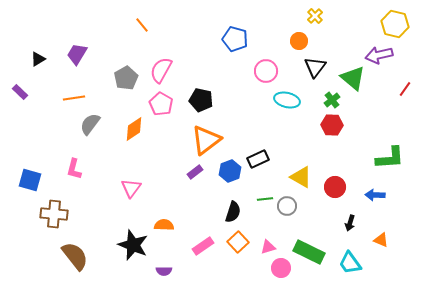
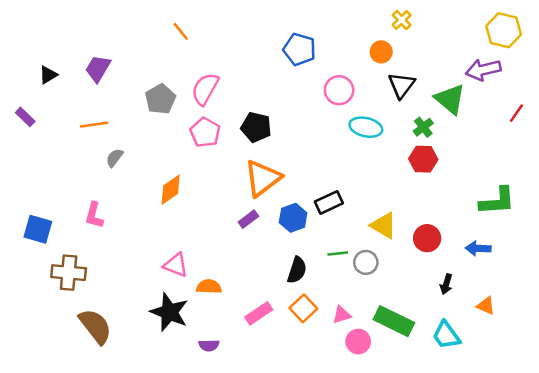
gray semicircle: (90, 124) -> (114, 158), size x0.7
orange diamond: (134, 129) -> (171, 190), moved
pink triangle: (131, 188) -> (176, 265), moved, turned -45

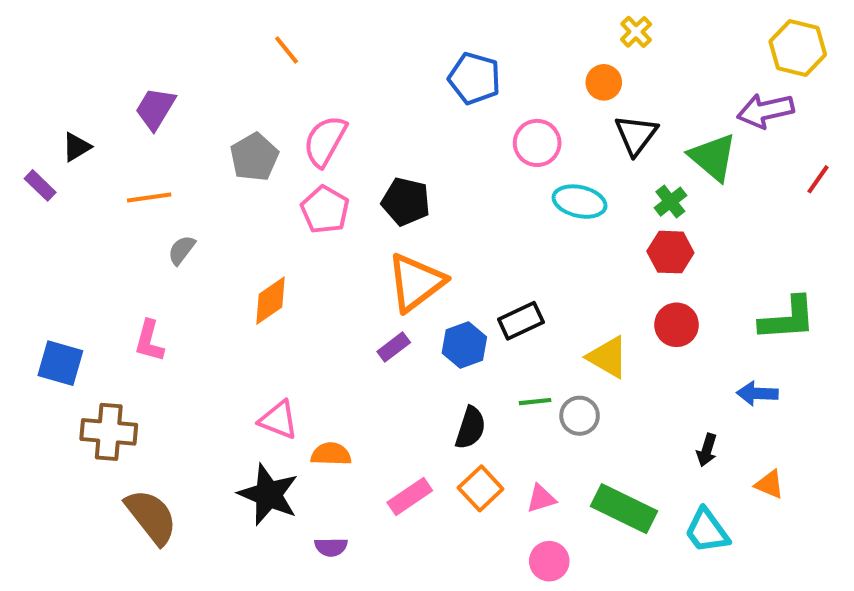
black triangle: (48, 75) -> (76, 147), moved
red circle: (427, 238) -> (677, 325), moved
pink circle: (358, 342) -> (549, 561), moved

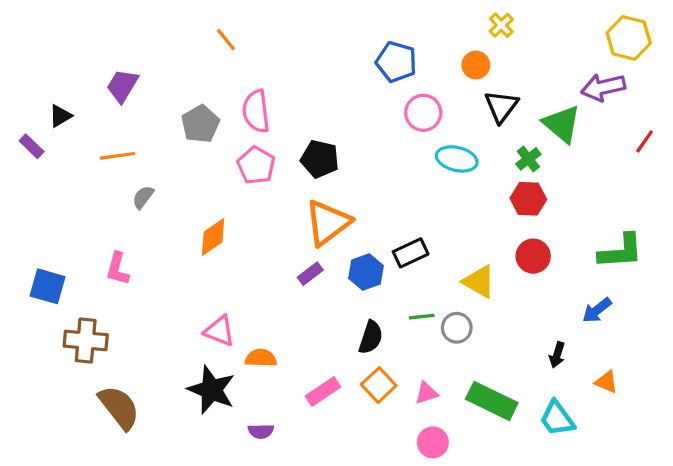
blue pentagon: (474, 78) -> (396, 62), moved
pink semicircle: (325, 141) -> (256, 111), turned -36
blue arrow: (757, 393) -> (597, 310), turned -40

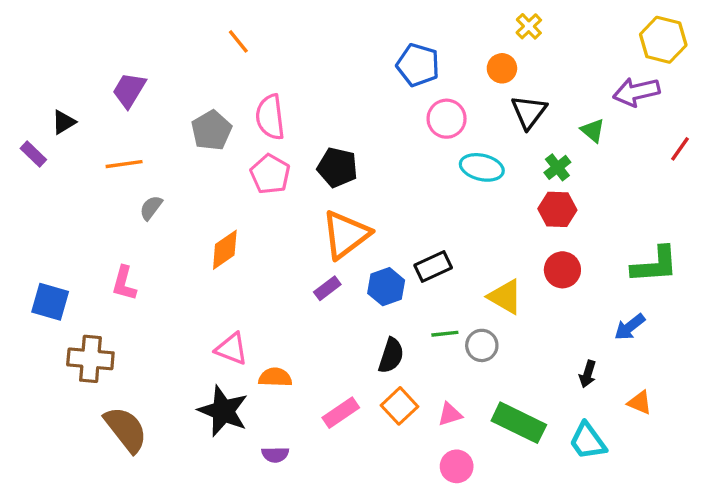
green triangle: (562, 124) -> (593, 130), size x0.6

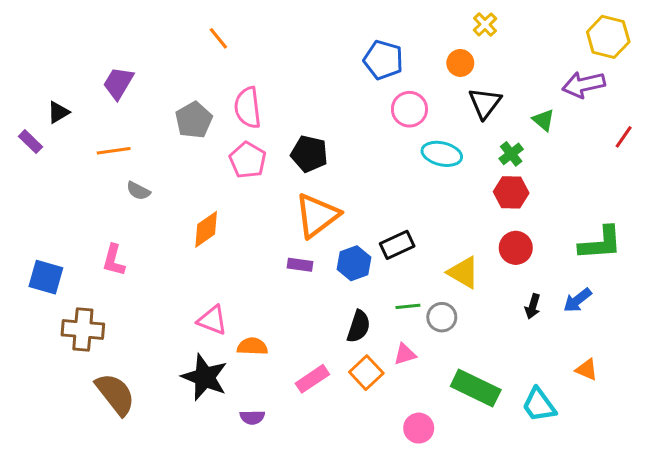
gray semicircle: (151, 208) -> (138, 191), turned -100
purple rectangle: (327, 288) -> (300, 265), turned 45
black arrow: (588, 374) -> (533, 306), moved
pink triangle: (450, 414) -> (405, 354), moved

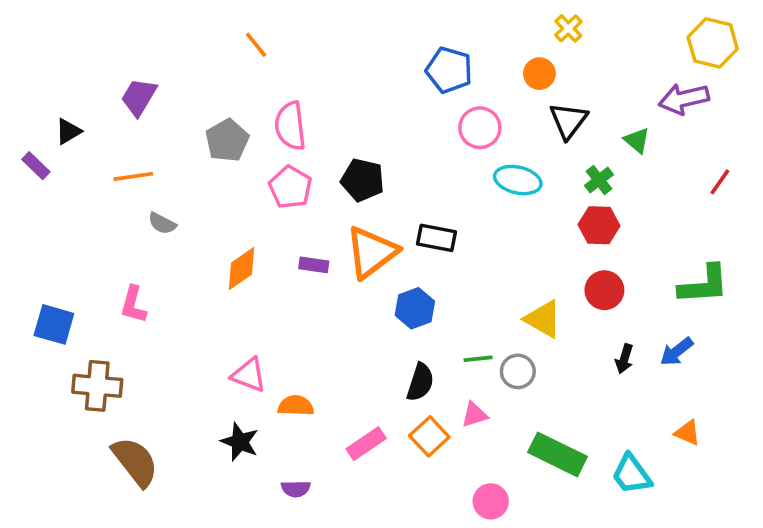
red line: (624, 137) -> (720, 182), moved
black rectangle: (397, 245) -> (437, 238), moved, turned 36
purple rectangle: (300, 265) -> (314, 265), moved
black star: (205, 377) -> (240, 442), size x0.7

